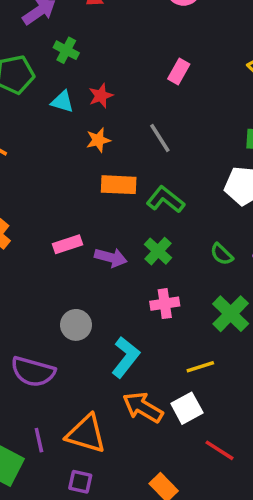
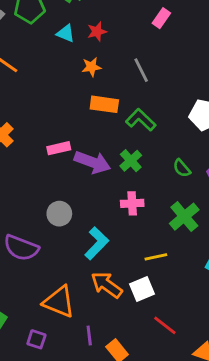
purple arrow: (111, 257) -> (92, 162), size x1.4
purple line: (39, 440) -> (89, 335), moved
purple square: (80, 482) -> (36, 339), moved

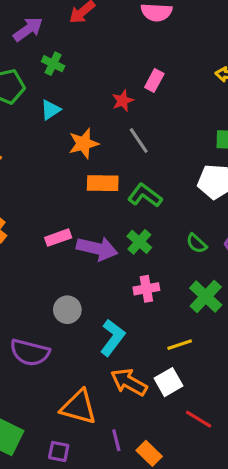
red star: (97, 32) -> (123, 101), moved
cyan triangle: (66, 33) -> (51, 110), turned -48
orange star: (91, 67) -> (84, 144), size x1.4

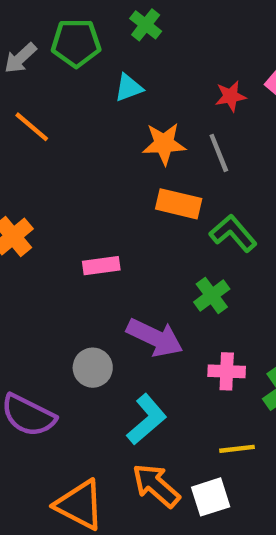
gray line: (139, 140) -> (219, 153), moved
purple arrow: (97, 249) -> (155, 337), moved
pink cross: (146, 289) -> (227, 371), moved

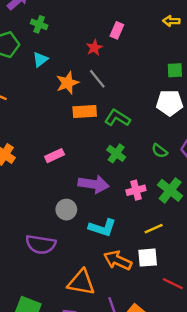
cyan L-shape: (147, 419) -> (102, 228), turned 76
white square: (211, 497) -> (148, 258), turned 30

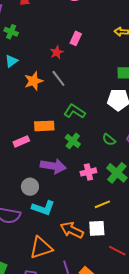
orange rectangle: (85, 111) -> (44, 126), moved
cyan L-shape: (102, 228) -> (43, 208), moved
orange triangle: (81, 282) -> (41, 248), turned -30

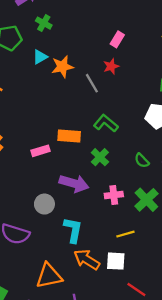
red star: (57, 52) -> (111, 66), moved
orange star: (34, 81) -> (62, 67), moved
cyan L-shape: (43, 208) -> (73, 230), moved, turned -105

